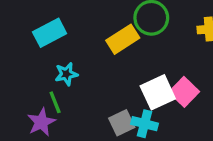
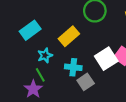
yellow rectangle: (123, 39) -> (69, 36), moved
cyan cross: (145, 124) -> (73, 67), moved

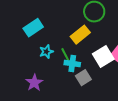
yellow rectangle: (69, 36) -> (80, 35), moved
green line: (40, 75) -> (65, 55), moved

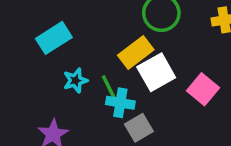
white square: (103, 57) -> (156, 72), moved

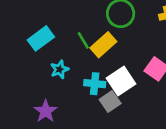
white square: (156, 72) -> (121, 81), moved
green line: (109, 87) -> (83, 40), moved

